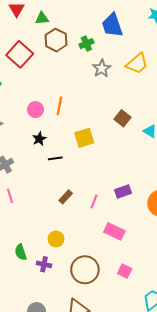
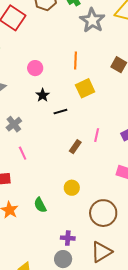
gray star: (102, 68) -> (92, 20), size x1.4
orange line: (59, 106) -> (75, 60), moved
pink line: (94, 202) -> (97, 135), moved
purple cross: (44, 264) -> (68, 238), moved

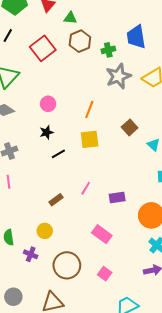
black line: (60, 112) -> (58, 154), turned -32
brown rectangle: (75, 147) -> (56, 200), moved
purple cross: (68, 238) -> (31, 254), moved

